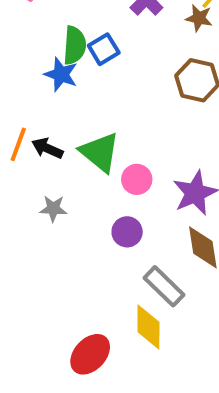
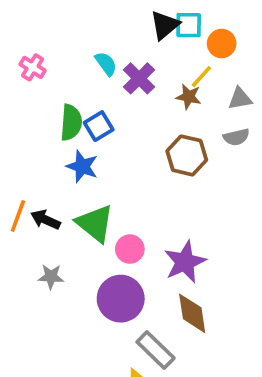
blue star: (61, 74) -> (82, 166), moved
purple circle: (127, 232) -> (121, 299), size x1.6

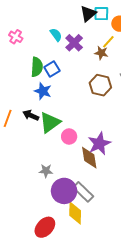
black arrow: (45, 220) -> (31, 115), moved
green triangle: (95, 223) -> (50, 122), turned 45
gray star: (51, 277) -> (46, 171), moved
purple circle: (121, 299) -> (64, 191), moved
brown diamond: (192, 313) -> (89, 158), moved

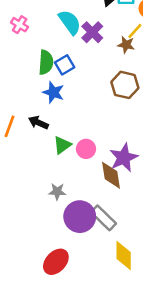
cyan semicircle: (56, 35) -> (70, 22), size x1.5
green triangle: (50, 122) -> (62, 145), moved, size x0.7
yellow diamond: (75, 213) -> (124, 255), moved

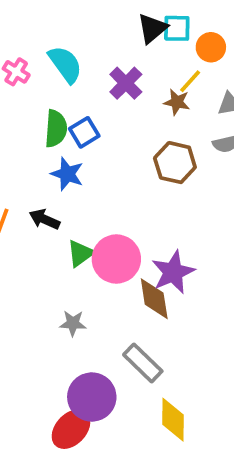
cyan semicircle: (70, 22) -> (65, 64), moved
pink circle: (86, 149) -> (116, 259), size x1.6
purple circle: (80, 217) -> (92, 397), moved

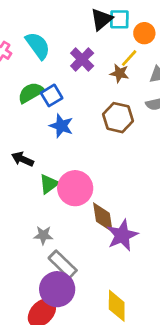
green semicircle: (56, 129) -> (31, 93), turned -124
blue star: (67, 174) -> (61, 126), moved
purple star: (173, 272) -> (122, 235), moved
gray rectangle: (143, 363) -> (63, 264), moved

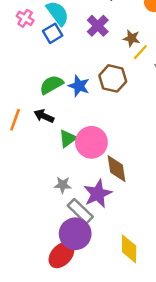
yellow line: (129, 58) -> (140, 52), moved
green semicircle: (31, 93) -> (51, 85), moved
blue square: (52, 95) -> (53, 33), moved
brown hexagon: (118, 118) -> (113, 78), moved
purple star: (122, 235) -> (98, 194), moved

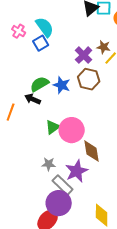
purple cross: (98, 26) -> (84, 55), moved
black arrow: (44, 116) -> (33, 99), moved

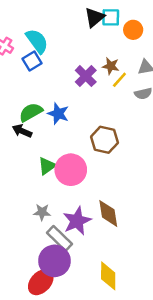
brown hexagon: (89, 79) -> (104, 140), moved
brown diamond: (92, 151) -> (108, 213), moved

